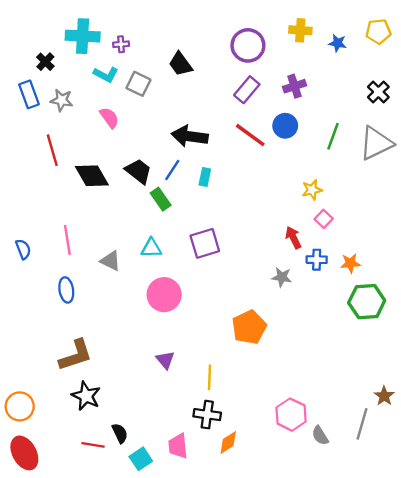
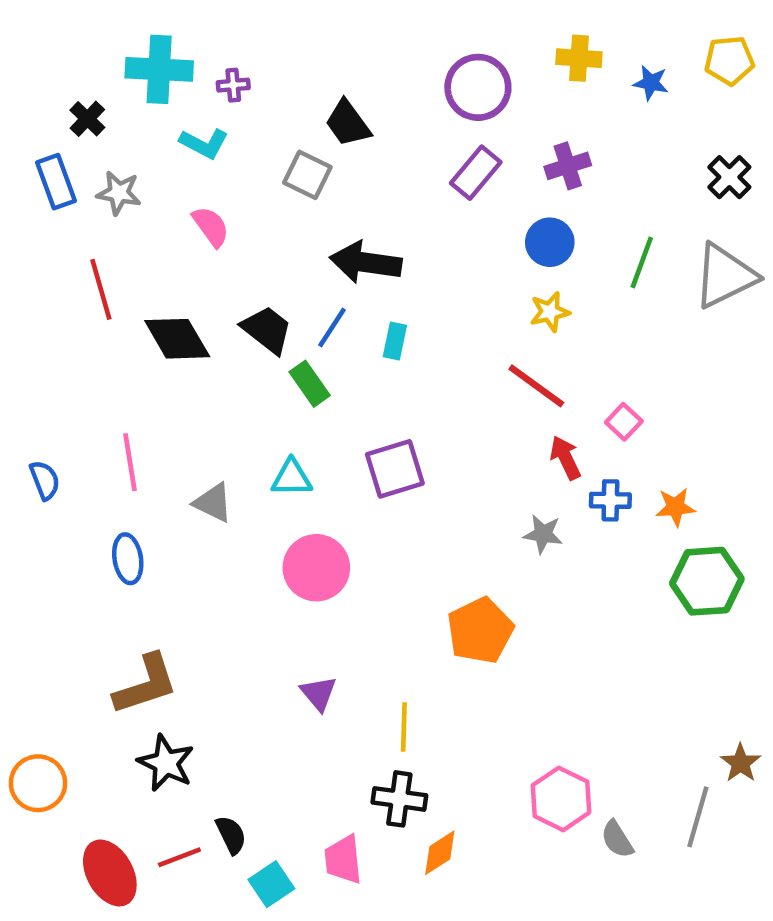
gray square: (138, 84) -> (307, 175), moved
red line: (250, 135) -> (536, 386), moved
yellow star: (312, 190) -> (550, 312), moved
red line: (93, 445) -> (179, 857), turned -30
red ellipse: (24, 453) -> (110, 873), moved

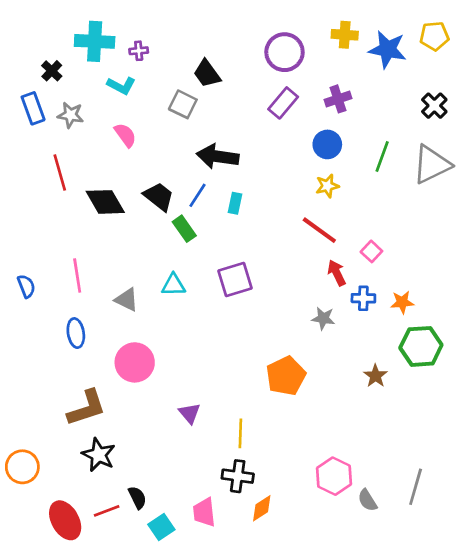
blue star: (651, 83) -> (387, 49), size x1.8
pink circle: (316, 568) -> (135, 362), moved
brown star: (741, 763) -> (375, 376), moved

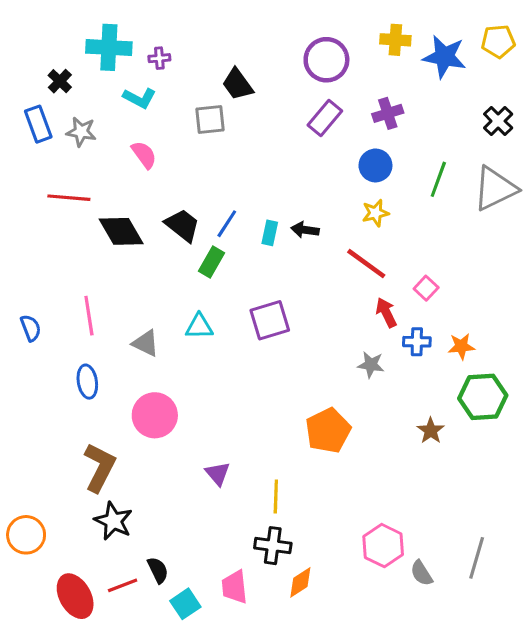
gray square: (183, 104) -> (210, 119), turned -32
black arrow: (218, 156) -> (305, 230), moved, size x0.6
red line: (60, 173) -> (69, 198), turned -69
green rectangle: (184, 229) -> (211, 262), turned 65
brown L-shape: (87, 408) -> (100, 467), turned -45

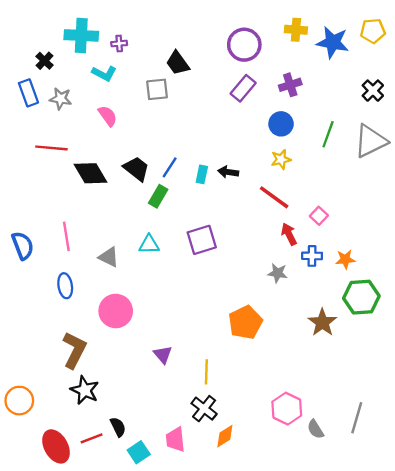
blue semicircle: (31, 328) -> (23, 246), size x1.4
brown star: (431, 431) -> (322, 322), size x1.4
black cross: (273, 546) -> (204, 409), turned 30

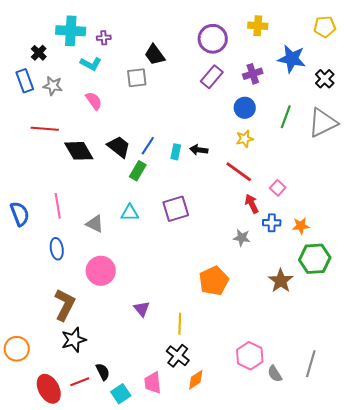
blue star: (333, 42) -> (292, 59), moved
black star: (85, 390) -> (74, 340), turned 30

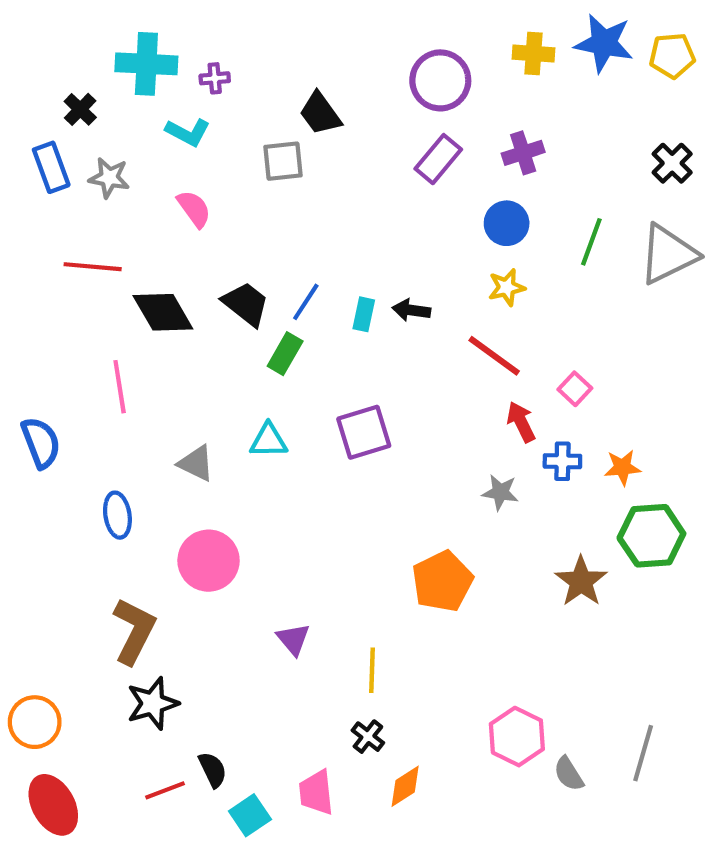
blue star: (292, 59) -> (604, 43), moved
pink line: (58, 206) -> (120, 387), moved
black cross: (178, 356) -> (368, 737), size x0.7
red ellipse: (49, 389) -> (53, 805), moved

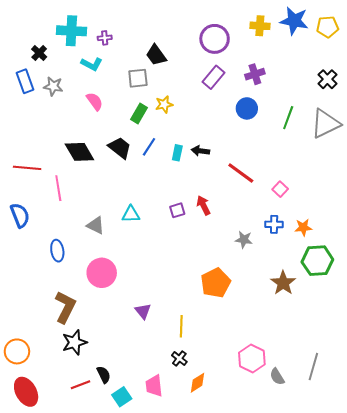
red line: (93, 267) -> (27, 168), moved
yellow star: (507, 287) -> (164, 104), moved
green rectangle: (285, 354) -> (139, 114), moved
red arrow: (521, 422) -> (203, 205), moved
purple square: (364, 432) -> (177, 210), size x0.6

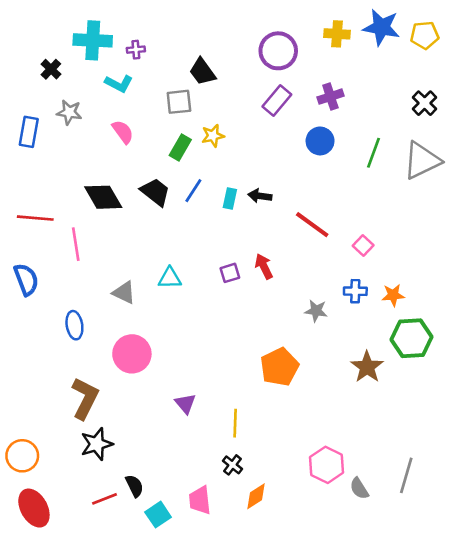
blue rectangle: (25, 81) -> (29, 132), moved, turned 30

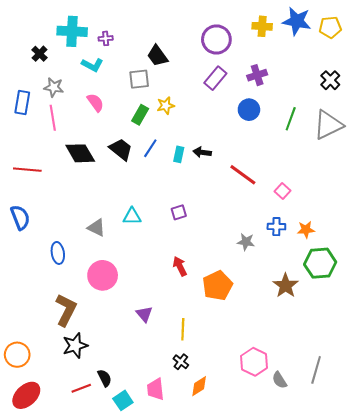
pink line: (76, 244) -> (53, 118), moved
red arrow: (264, 266) -> (180, 266), moved
red ellipse: (34, 508) -> (26, 395), turned 76

